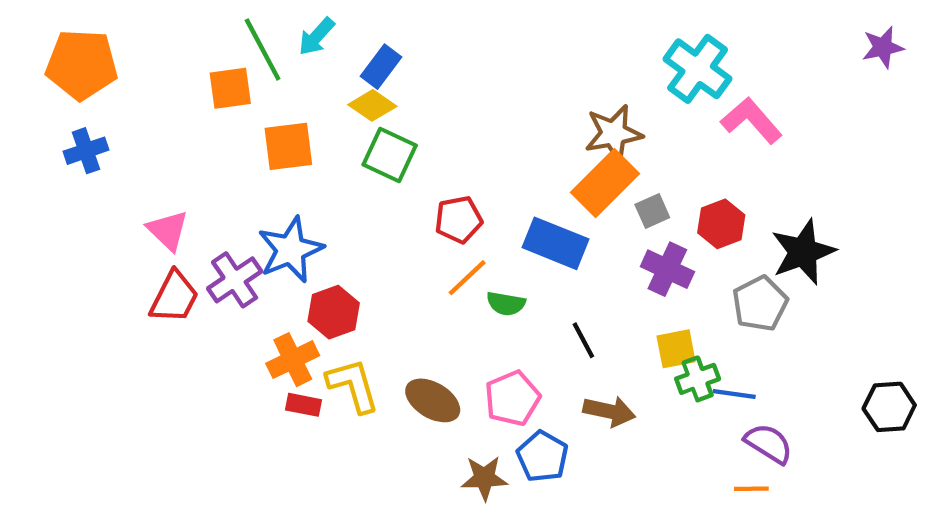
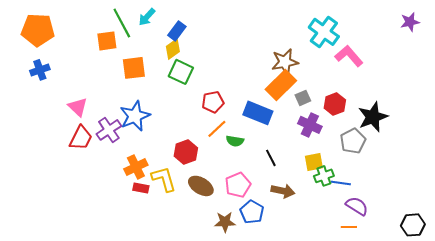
yellow diamond: (372, 105) -> (173, 49), turned -70
red hexagon: (334, 312) -> (186, 152), moved
black hexagon: (889, 407) -> (413, 225), moved

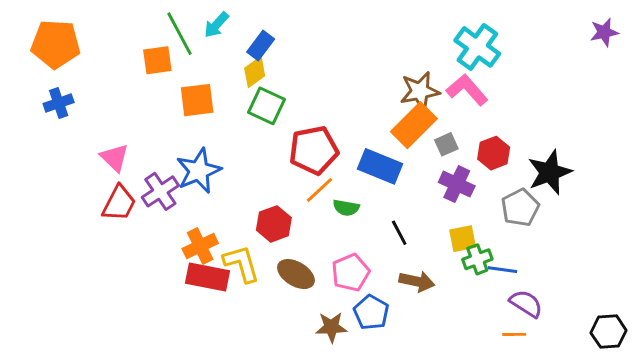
pink L-shape: (349, 56) -> (467, 90), moved
red pentagon: (213, 102) -> (314, 150), size x1.5
red rectangle: (141, 188) -> (208, 277), size x1.8

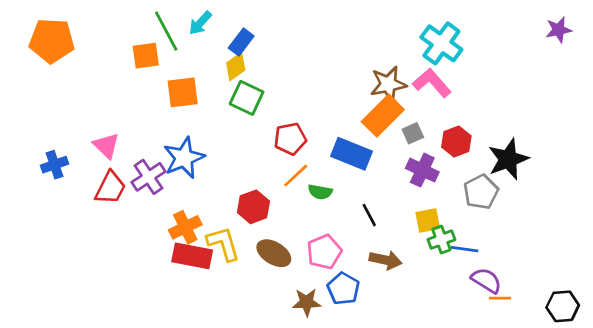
blue cross: (59, 103) -> (54, 165), moved
red pentagon: (314, 150) -> (290, 139), size x0.7
orange line: (514, 334) -> (500, 298), moved

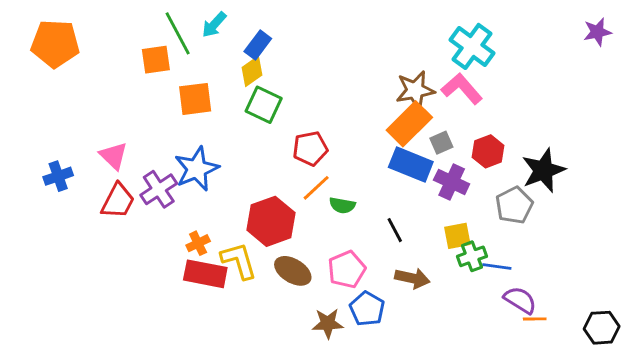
blue rectangle: (352, 154) -> (411, 165), moved
red hexagon: (253, 207) -> (271, 221), size x1.4
orange cross: (185, 227) -> (198, 243), size x0.7

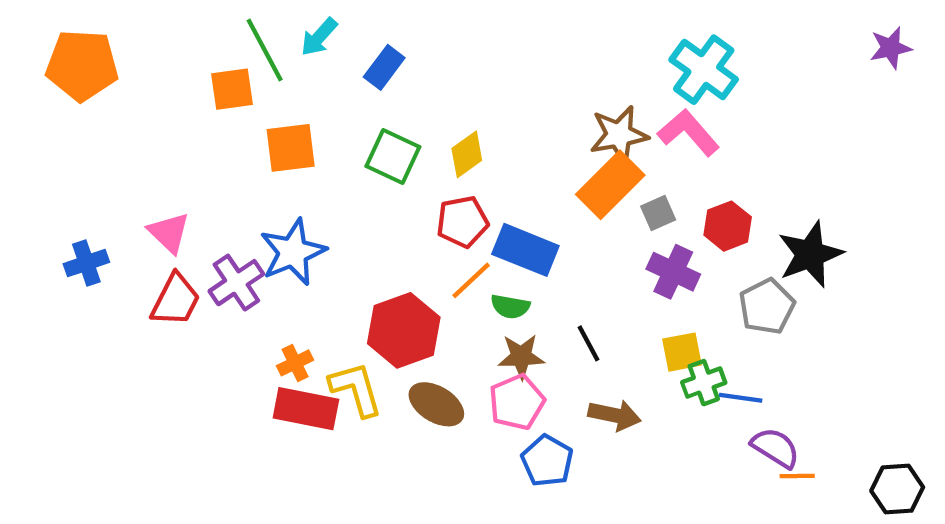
yellow diamond: (252, 71) -> (467, 154), moved
blue rectangle: (411, 165) -> (525, 250), moved
brown star: (328, 323) -> (521, 356), moved

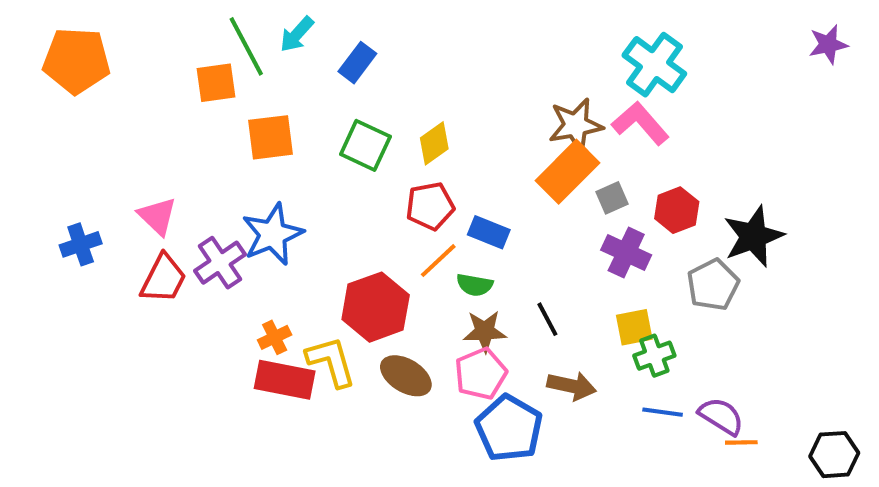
blue rectangle: (525, 250) -> (489, 232), size x0.7
blue line: (741, 398) -> (663, 412), moved
blue pentagon: (547, 461) -> (509, 428), size x1.4

